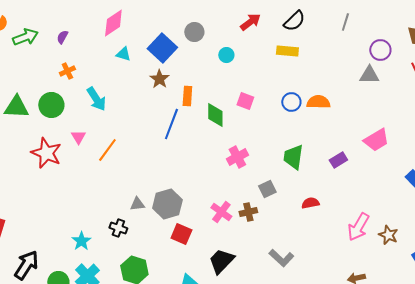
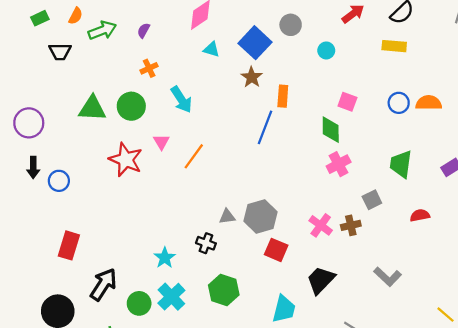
green diamond: (215, 115) -> (331, 130), moved

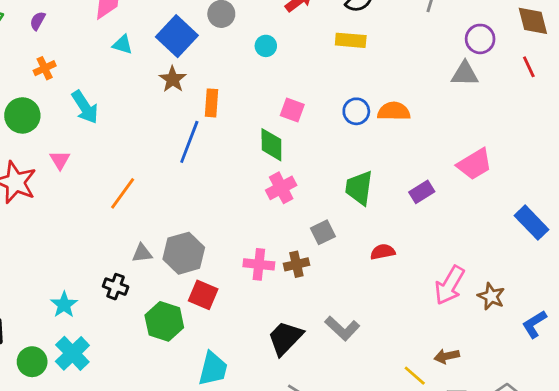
orange line: (194, 156) -> (123, 193), moved
pink cross: (321, 225) -> (259, 264), turned -30
black trapezoid: (321, 280) -> (285, 338), moved
green hexagon: (224, 290) -> (164, 321), moved

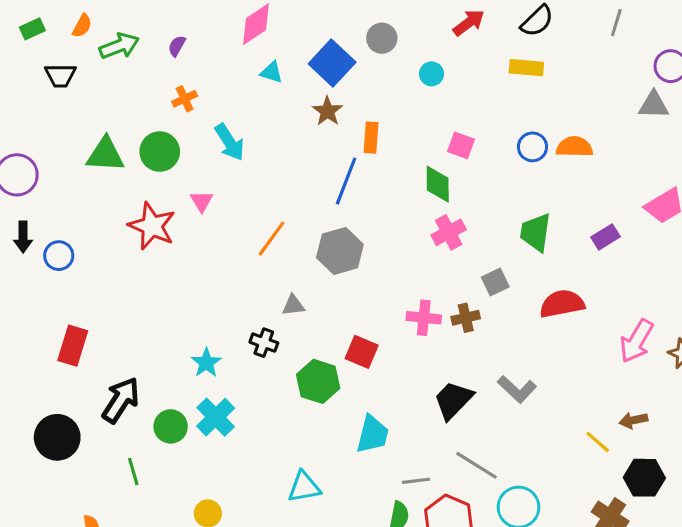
red semicircle: (383, 252) -> (562, 304), size x1.6
gray hexagon: (184, 253) -> (340, 251), moved

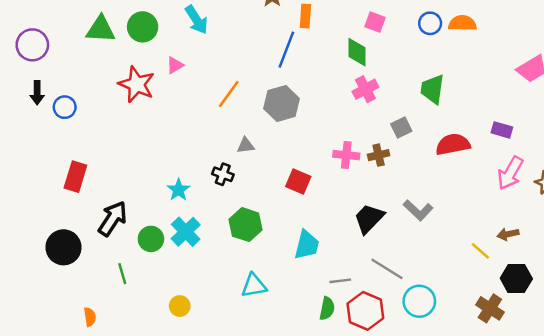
pink triangle: (202, 201) -> (175, 65), turned 30
purple rectangle: (605, 237) -> (502, 130), moved, turned 48
green hexagon: (318, 381) -> (246, 225), moved

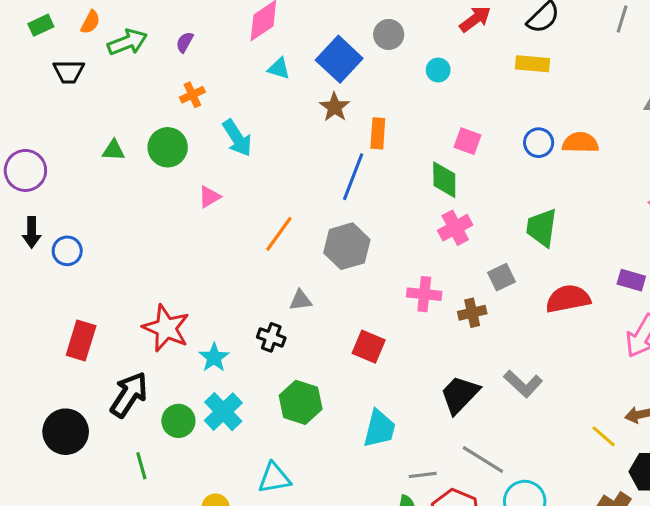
green triangle: (101, 29) -> (114, 150), size x0.6
red star: (137, 84) -> (166, 328), moved
pink cross: (346, 155) -> (424, 294), moved
cyan triangle: (254, 286) -> (274, 478), moved

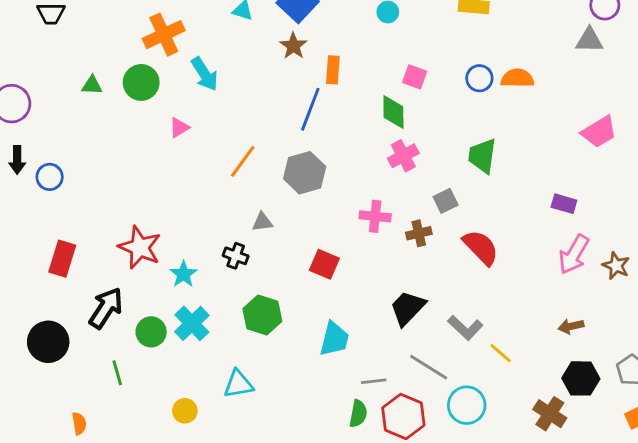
orange cross: (192, 95) -> (164, 35), size x1.8
red semicircle: (568, 299) -> (481, 247), moved, turned 57
gray L-shape: (523, 384) -> (465, 328), moved
yellow line: (604, 436) -> (501, 353), moved

